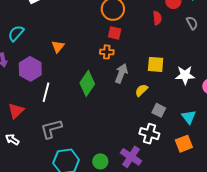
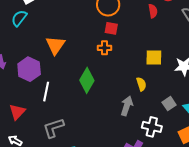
cyan semicircle: (16, 33) -> (19, 18), moved
orange triangle: (58, 47) -> (55, 45), size x1.5
gray arrow: (121, 73) -> (127, 106), moved
yellow semicircle: (141, 90) -> (141, 84), turned 120
gray square: (159, 110) -> (169, 104), moved, turned 32

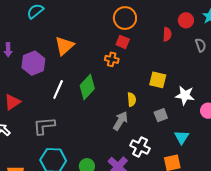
yellow semicircle: (141, 84) -> (132, 99), moved
white line: (46, 92) -> (58, 89), moved
gray square: (169, 104) -> (161, 115), moved

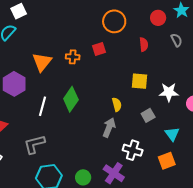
orange circle: (125, 18) -> (114, 21), moved
red semicircle: (167, 34) -> (144, 44), moved
red square: (123, 42) -> (99, 49), turned -32
orange cross: (112, 59) -> (73, 57), moved

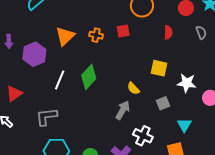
yellow semicircle: (117, 105) -> (133, 88), turned 144

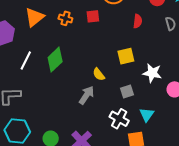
yellow square: (159, 68) -> (126, 56), turned -30
white cross: (143, 136) -> (119, 119), moved

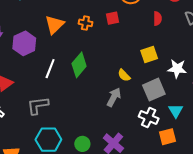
gray square: (127, 91) -> (154, 90), size x1.6

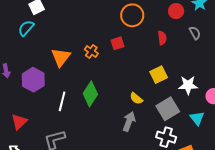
orange cross: (85, 23) -> (91, 51), turned 32
cyan triangle: (176, 111) -> (197, 118), moved

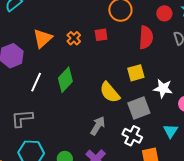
red semicircle: (162, 38) -> (146, 37), size x1.6
yellow semicircle: (136, 98) -> (110, 92), size x1.6
cyan triangle: (197, 118) -> (171, 131), moved
gray arrow: (129, 121) -> (98, 126), moved

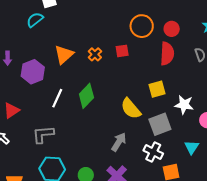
red circle: (164, 13) -> (172, 29), moved

